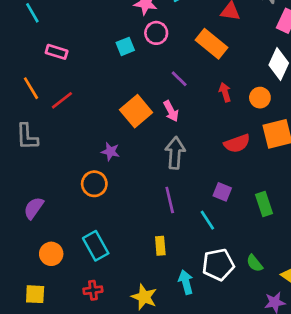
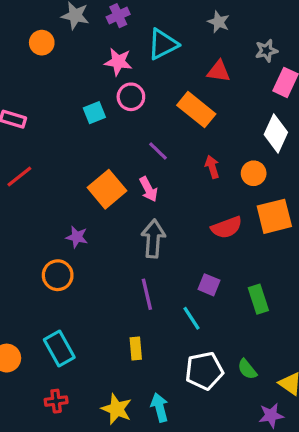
cyan arrow: (186, 282) -> (160, 407), moved

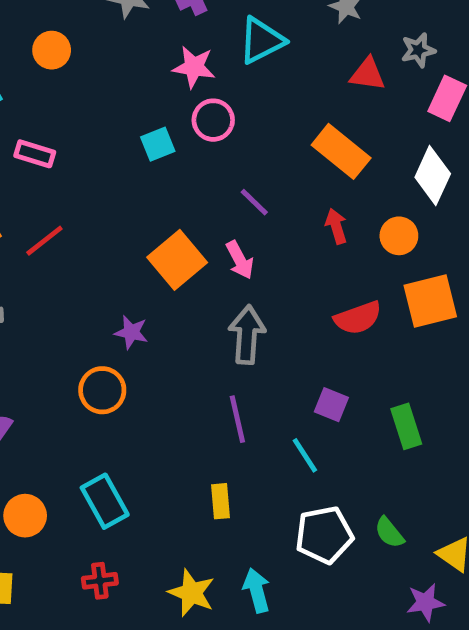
orange circle: (42, 43) -> (52, 50), moved
red triangle: (219, 71) -> (368, 74), moved
orange rectangle: (196, 110) -> (341, 151), moved

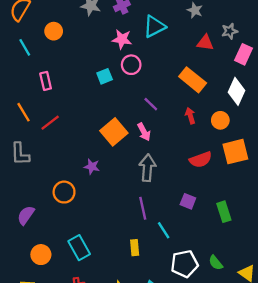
pink rectangle: (35, 154) -> (46, 81), turned 60
orange circle: (102, 390) -> (64, 192), moved
cyan line: (305, 455) -> (164, 230), moved

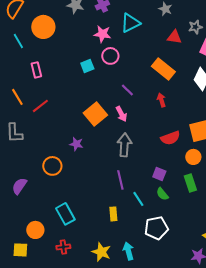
orange circle: (54, 31) -> (43, 27), size x1.5
orange circle: (220, 120) -> (193, 157), moved
orange circle: (41, 255) -> (35, 230), moved
green semicircle: (216, 263) -> (162, 194), moved

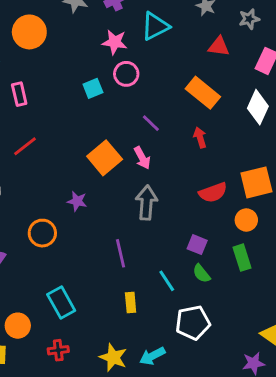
gray star: (195, 27) -> (249, 19), moved
purple line: (120, 180) -> (120, 253), moved
cyan arrow: (128, 251) -> (152, 356), turned -102

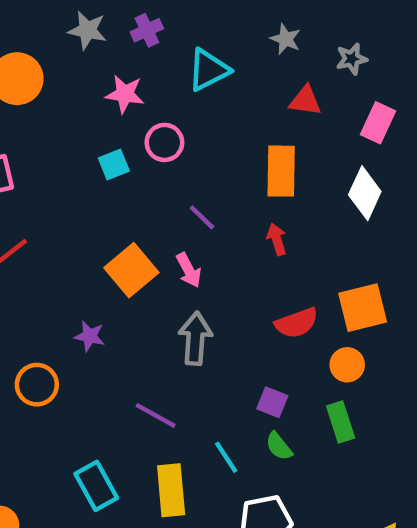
pink star: (115, 42) -> (125, 94), moved
orange rectangle: (203, 93) -> (281, 171), turned 52
purple line: (120, 253) -> (156, 415), turned -48
cyan rectangle: (61, 302) -> (96, 486), moved
yellow rectangle: (131, 302) -> (171, 490), size x1.6

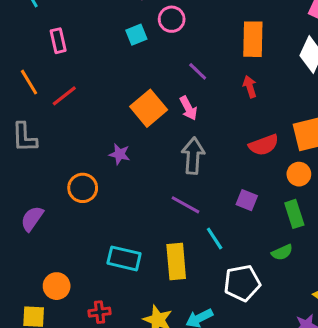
purple line: (156, 415) -> (185, 205), moved
green semicircle: (279, 446) -> (282, 252), moved, turned -75
cyan rectangle: (96, 486) -> (124, 258), turned -48

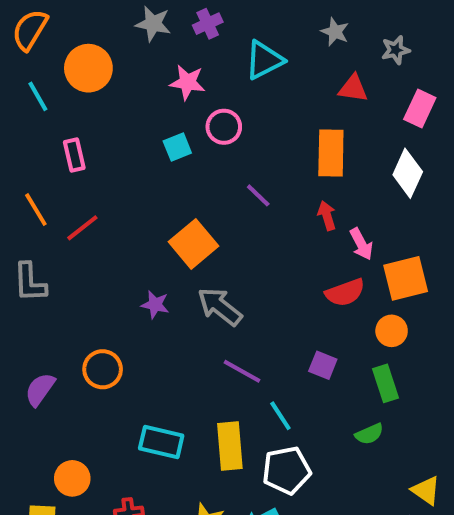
pink arrow: (188, 108) -> (361, 244), moved
gray arrow: (193, 156) -> (220, 307), moved, turned -56
orange circle: (83, 188) -> (103, 369), moved
white pentagon: (242, 283) -> (286, 470), moved

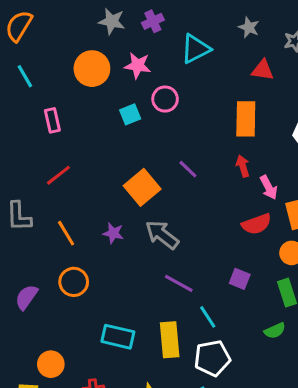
orange circle: (88, 68) -> (92, 69), moved
purple line: (258, 195) -> (188, 169), moved
orange line: (36, 210) -> (66, 233), moved

